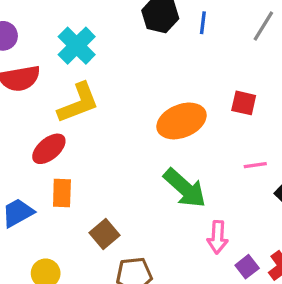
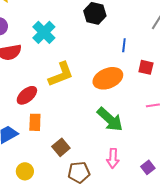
blue line: (203, 23) -> (124, 45), moved
yellow L-shape: (78, 103) -> (61, 74), moved
pink arrow: (218, 237) -> (113, 158), moved

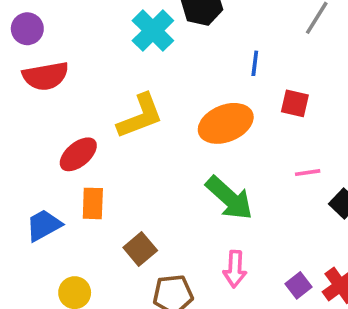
cyan cross: (44, 32) -> (153, 31), moved

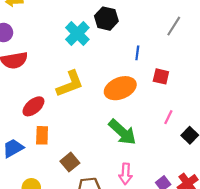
pink line: (308, 173) -> (168, 117), turned -56

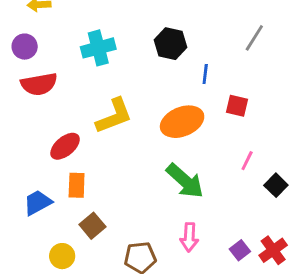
black hexagon: (106, 19) -> (171, 44), moved
cyan cross: (77, 34) -> (98, 48), moved, turned 30
brown square: (70, 162) -> (92, 226), moved

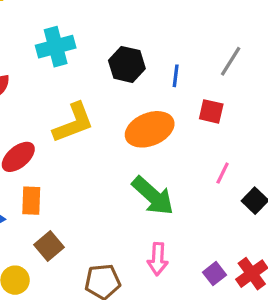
gray line: (254, 38) -> (231, 61), moved
black hexagon: (171, 44) -> (127, 64), moved

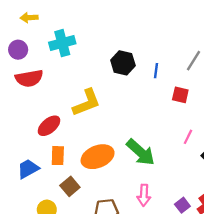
cyan cross: (56, 47) -> (62, 43), moved
orange ellipse: (150, 129) -> (98, 157), moved

